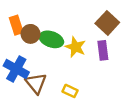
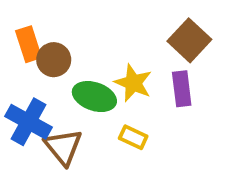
green ellipse: (51, 39) -> (94, 97), moved
yellow rectangle: (70, 91) -> (133, 137), moved

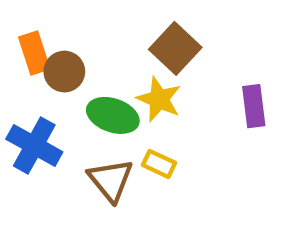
brown square: (189, 40) -> (175, 48), moved
purple rectangle: (182, 89) -> (254, 106), moved
brown triangle: (63, 147) -> (111, 180), moved

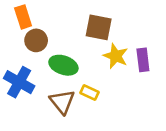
brown square: (175, 48) -> (99, 27), turned -32
orange rectangle: (34, 53) -> (23, 17), moved
yellow star: (159, 99) -> (116, 56), moved

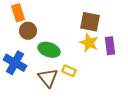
brown square: (99, 27) -> (90, 22), moved

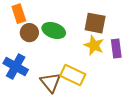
green ellipse: (49, 50) -> (54, 30), moved
yellow rectangle: (69, 71) -> (73, 75), size x1.6

